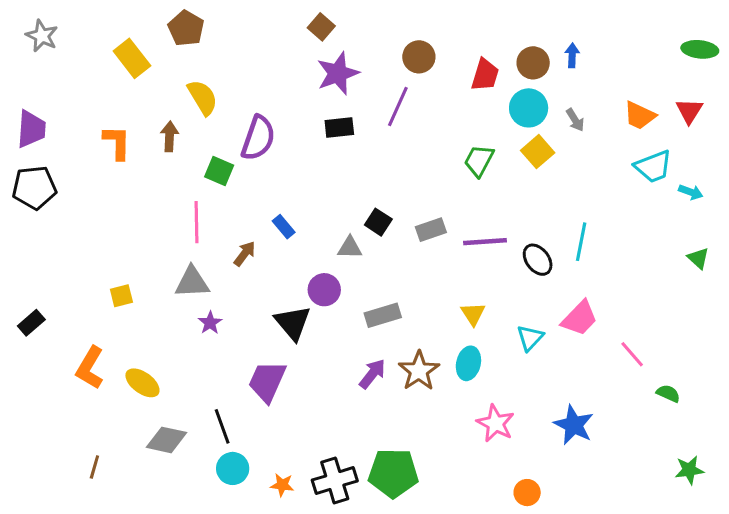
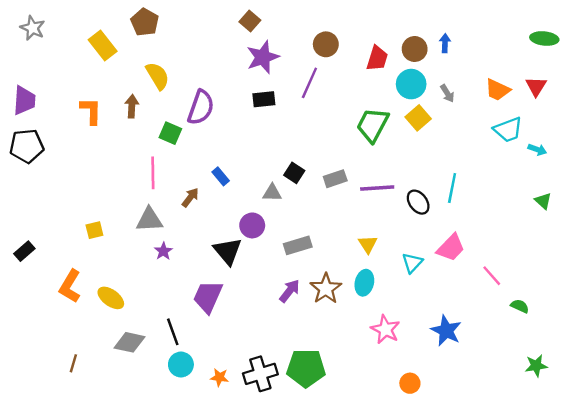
green trapezoid: (479, 161) -> (373, 125), size x1.4

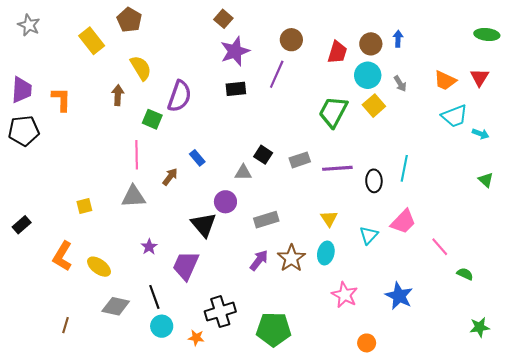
orange L-shape: (91, 111) -> (61, 99), moved
black ellipse: (418, 202) -> (374, 181), turned 35
purple star: (163, 251) -> (149, 247), moved
black cross: (260, 374) -> (220, 312), moved

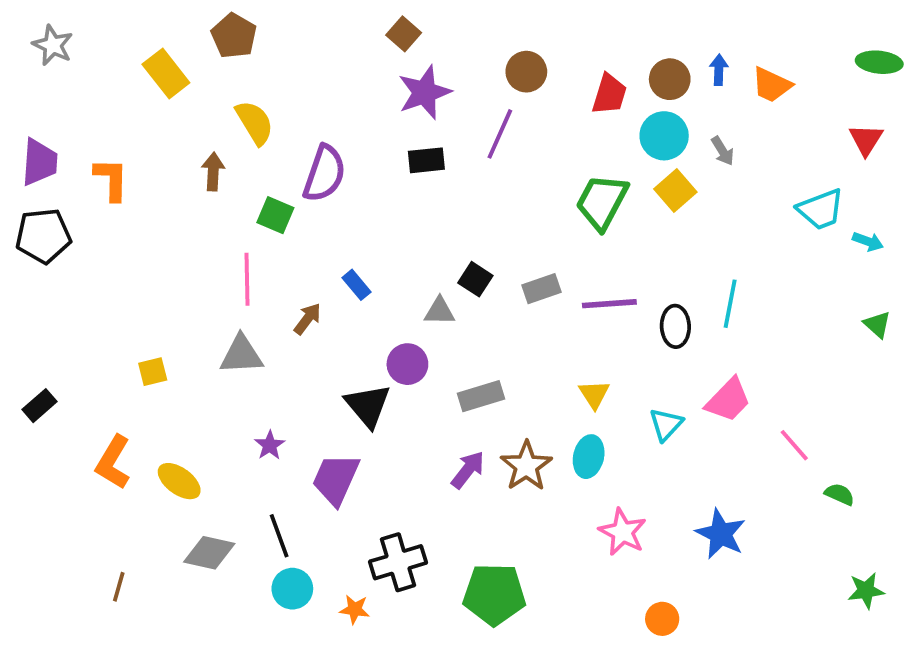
orange trapezoid: (445, 80) -> (772, 85), moved

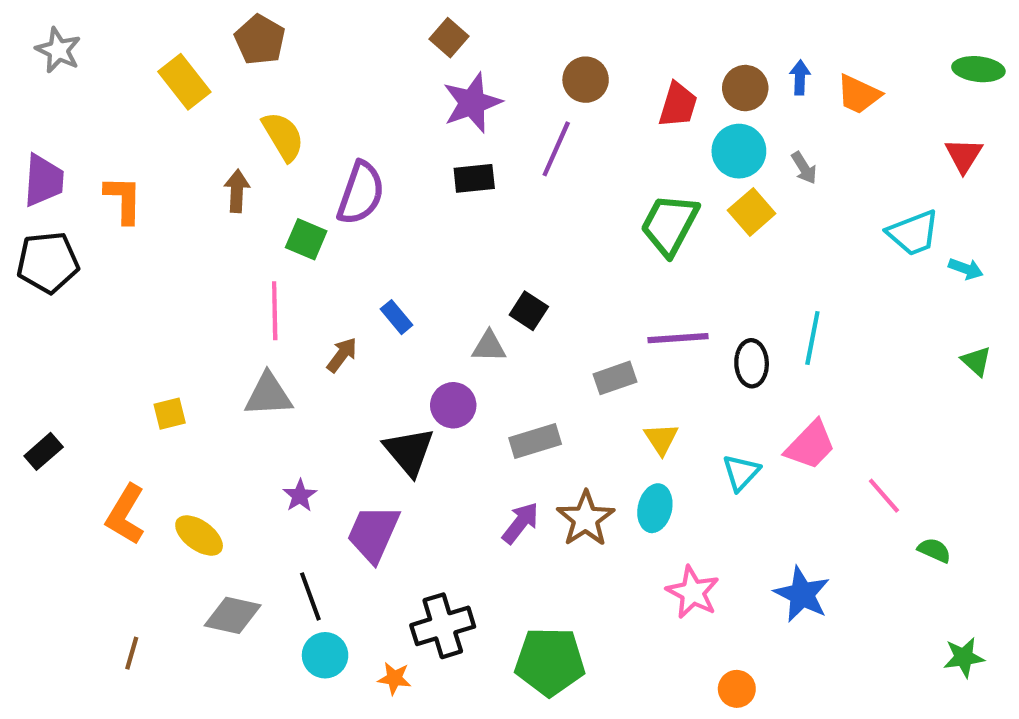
gray rectangle: (541, 289) -> (615, 378), moved

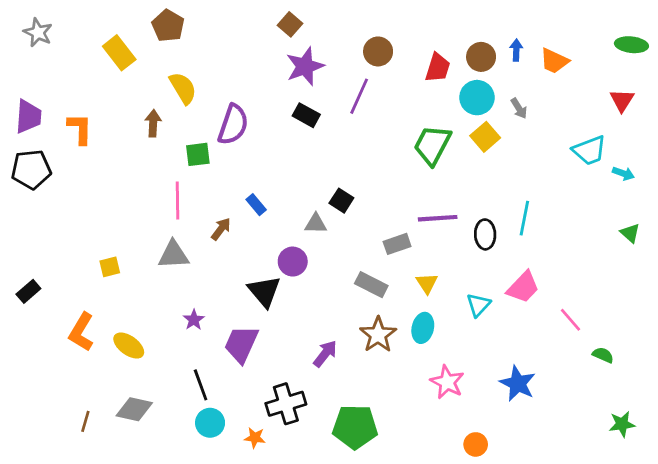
black rectangle: (474, 178) -> (306, 115), turned 35
green square: (306, 239) -> (198, 154), turned -30
gray rectangle: (535, 441) -> (371, 285), moved, turned 44
purple arrow: (520, 523) -> (325, 354), moved
gray diamond: (233, 615) -> (134, 409), moved

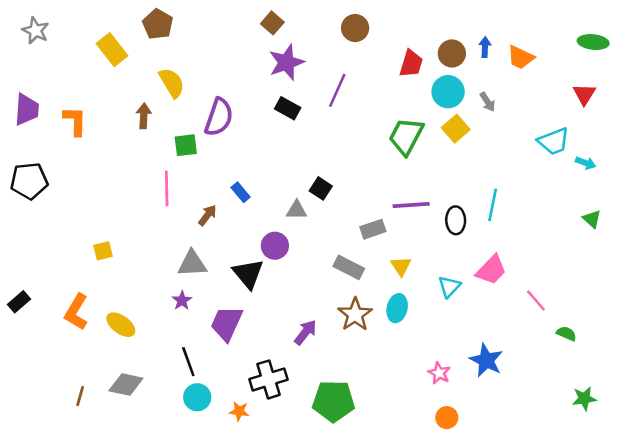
brown circle: (378, 51) -> (355, 28), moved
black pentagon: (31, 169) -> (29, 181), moved
gray triangle: (173, 255) -> (192, 264), moved
black rectangle: (28, 291) -> (19, 302), moved
pink star: (447, 382) -> (439, 373), moved, size x0.7

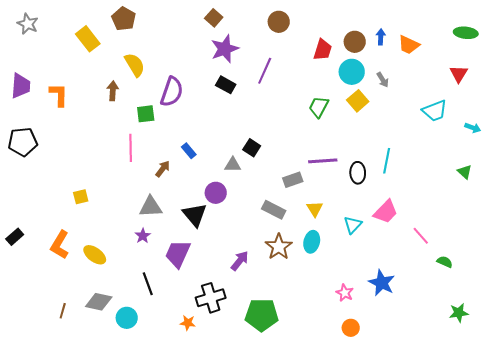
green trapezoid: (406, 136) -> (319, 107), size x0.7
cyan arrow: (586, 163) -> (473, 128), moved
cyan circle: (197, 397) -> (127, 318), moved

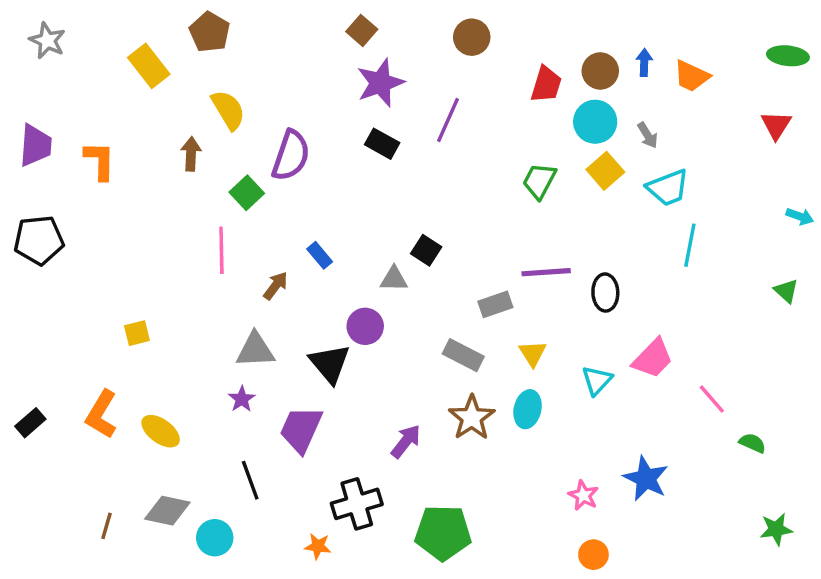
cyan trapezoid: (435, 111) -> (668, 188), moved
green square: (146, 114) -> (247, 193), turned -36
cyan line: (387, 161) -> (690, 245), moved
black rectangle: (15, 237) -> (30, 423), moved

